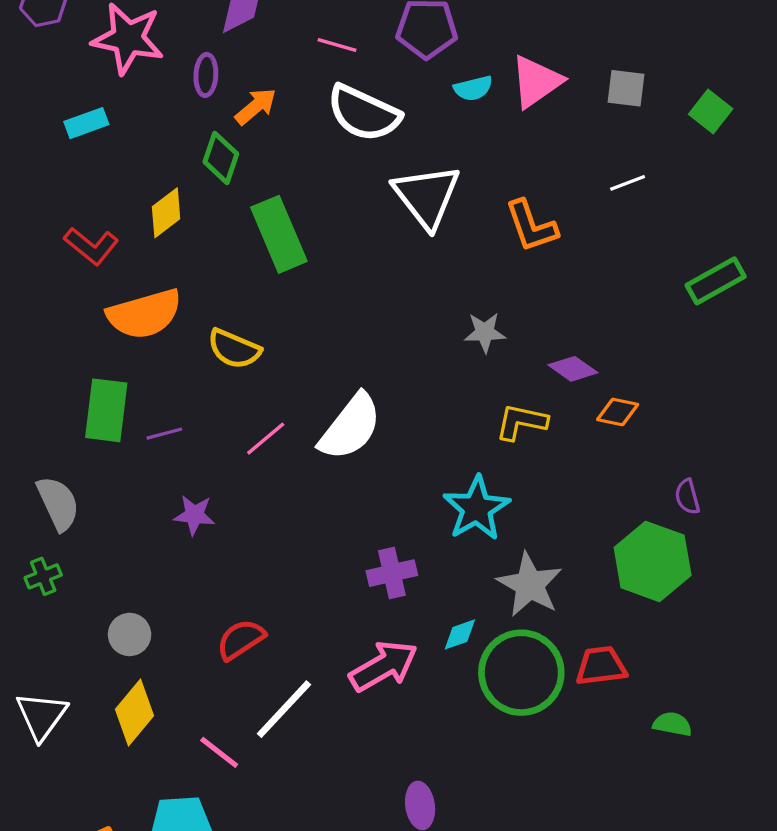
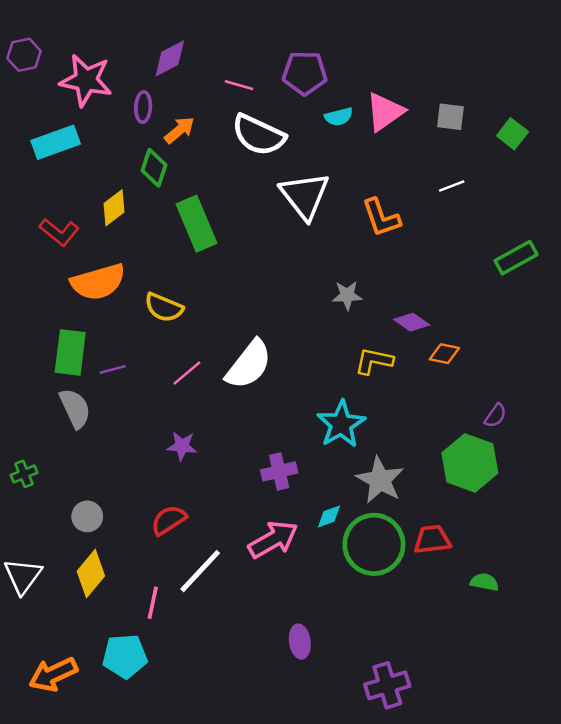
cyan rectangle: (86, 123) -> (56, 142), size x1.5
purple semicircle: (687, 497) -> (495, 416), turned -130
gray semicircle: (58, 503) -> (75, 408), moved
purple star: (194, 515) -> (182, 446), moved
pink line: (219, 752) -> (153, 603), turned 64

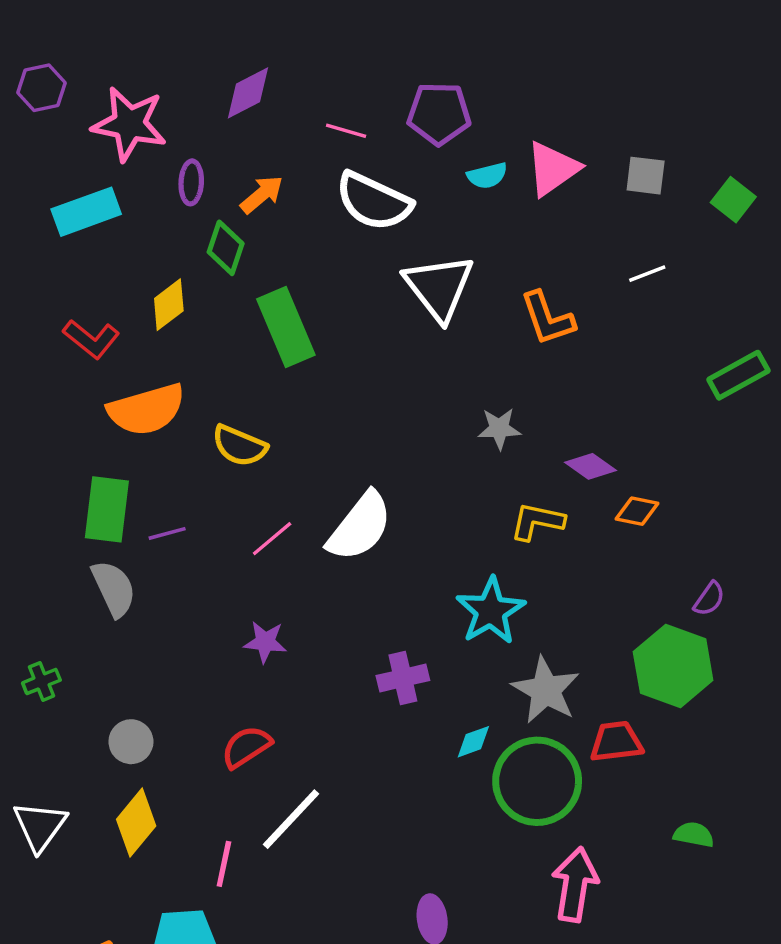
purple ellipse: (143, 107) -> (191, 182), moved
pink arrow: (273, 540) -> (575, 885), moved, turned -51
red trapezoid: (432, 540) -> (616, 742), moved

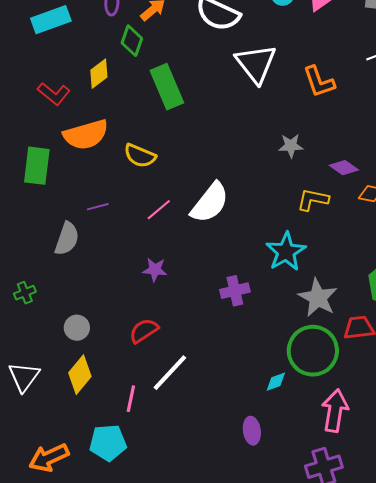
green rectangle: (107, 509) -> (37, 166), moved
gray semicircle: (114, 589) -> (67, 239), turned 44
cyan diamond: (473, 742) -> (276, 382), moved

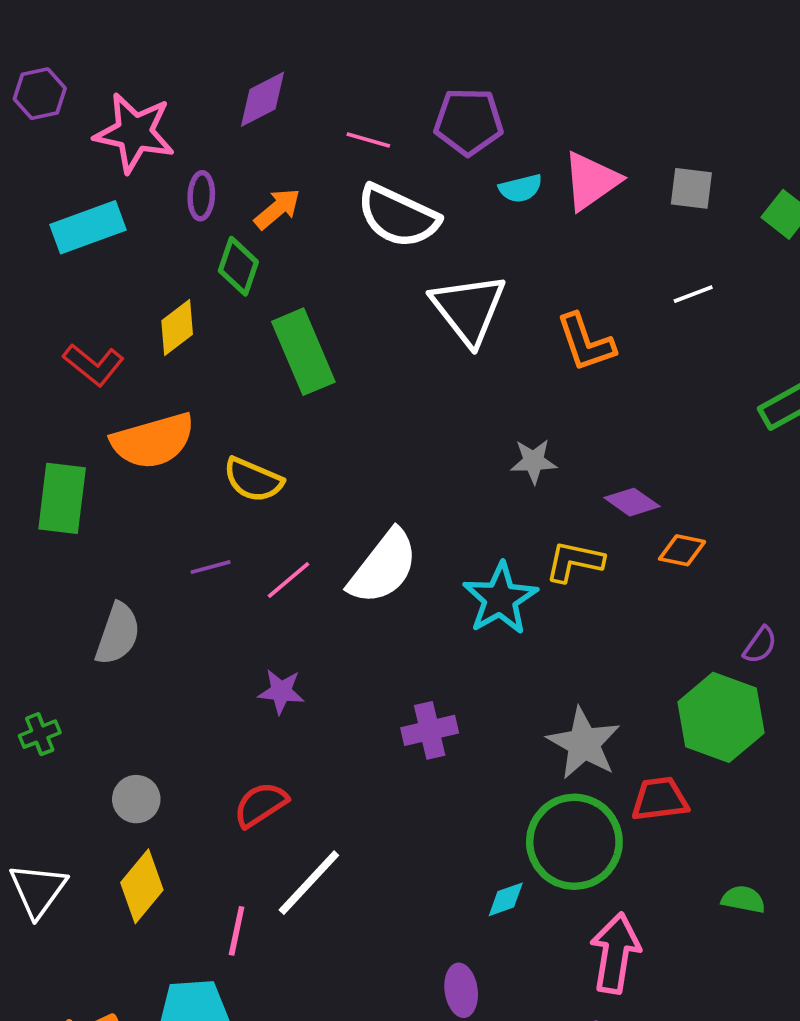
purple line: (98, 207) -> (211, 567), moved
cyan star: (286, 252) -> (500, 599), moved

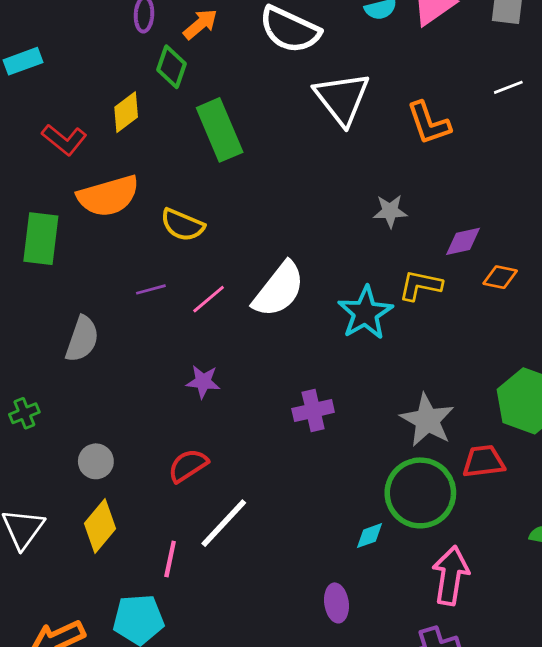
cyan rectangle: (88, 227) -> (23, 61), moved, size x0.7
purple diamond: (632, 502) -> (463, 241), turned -48

